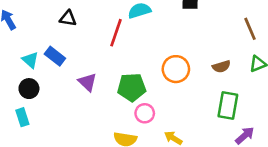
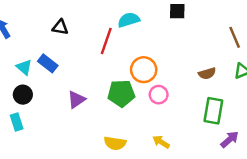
orange circle: (176, 69) -> (144, 70), moved
purple triangle: (87, 82) -> (76, 100), moved, turned 42
pink circle: (145, 113) -> (159, 95), moved

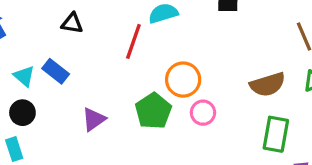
brown semicircle: (207, 73) -> (268, 85), size x1.5
green pentagon: (121, 93) -> (153, 111), turned -30

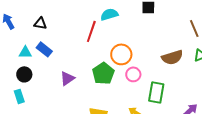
black triangle: (72, 23) -> (40, 23), moved
cyan triangle: (24, 76) -> (25, 52), turned -40
green rectangle: (276, 134) -> (156, 92), moved

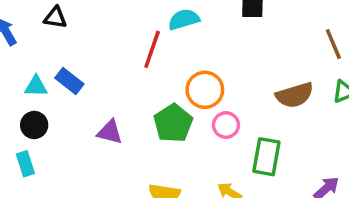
black triangle: (40, 23) -> (55, 18), moved
purple triangle: (67, 78) -> (110, 132), turned 49

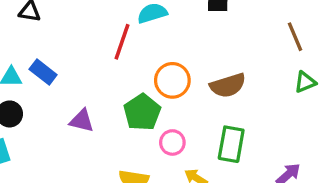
brown semicircle: (295, 95) -> (228, 85), moved
pink circle: (226, 125) -> (172, 142), moved

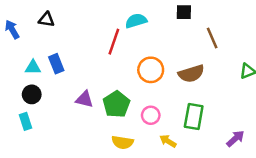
brown line: (295, 37) -> (212, 38), moved
blue rectangle: (43, 72) -> (56, 64), turned 30
green pentagon: (142, 112) -> (116, 104), moved

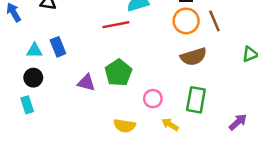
red line: (114, 42) -> (116, 25), turned 60
orange circle: (151, 70) -> (186, 21), moved
green pentagon: (116, 104) -> (118, 73), moved

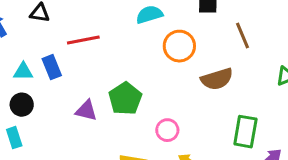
orange circle: (186, 21) -> (179, 46), moved
red line: (116, 25) -> (83, 40), moved
green rectangle: (196, 100) -> (245, 132), moved

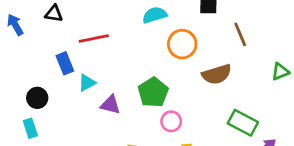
cyan triangle: (23, 72) -> (87, 83), moved, turned -30
green pentagon: (125, 99) -> (153, 92), moved
purple triangle: (86, 111) -> (110, 105), moved
green rectangle: (245, 132) -> (243, 123), turned -72

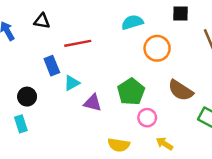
brown semicircle: (217, 74) -> (181, 90), moved, turned 50

